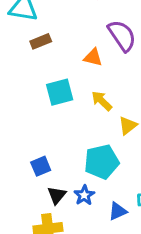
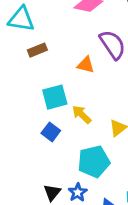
yellow arrow: (102, 101) -> (82, 115), moved
blue square: (41, 166) -> (51, 132), moved, turned -30

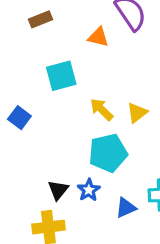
yellow arrow: (82, 115) -> (102, 110), moved
blue square: (51, 132) -> (19, 118), moved

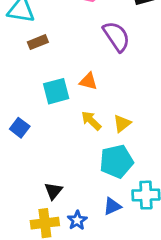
orange triangle: (98, 37) -> (88, 81), moved
cyan pentagon: (108, 153) -> (116, 161), moved
blue star: (89, 190) -> (77, 220), moved

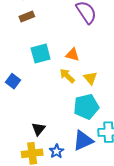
orange triangle: (88, 81) -> (72, 55), moved
yellow triangle: (122, 123) -> (90, 78), turned -32
blue triangle: (112, 206) -> (83, 141), size x1.5

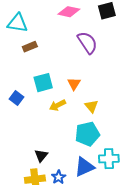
orange triangle: (72, 55) -> (74, 84), turned 48
yellow arrow: (67, 76) -> (58, 105), moved, turned -70
blue square: (13, 81) -> (16, 98), moved

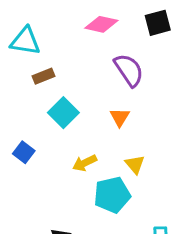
cyan square: (43, 83) -> (63, 113), moved, turned -30
orange triangle: (74, 84) -> (120, 117), moved
cyan pentagon: (87, 134) -> (112, 195), moved

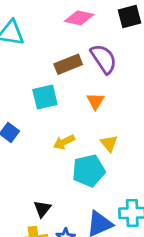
brown rectangle: (44, 76) -> (68, 64), moved, size x1.4
cyan square: (63, 113) -> (45, 97), turned 32

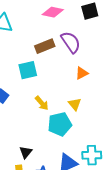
orange triangle: (95, 101) -> (82, 73), moved, turned 32
yellow arrow: (64, 142) -> (42, 103), turned -105

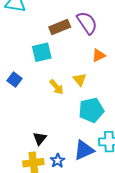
yellow triangle: (75, 104) -> (80, 80), moved
cyan pentagon: (60, 124) -> (91, 110), moved

